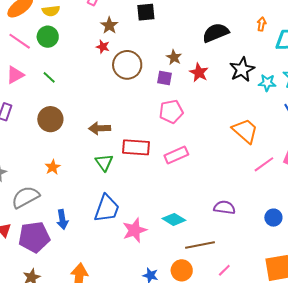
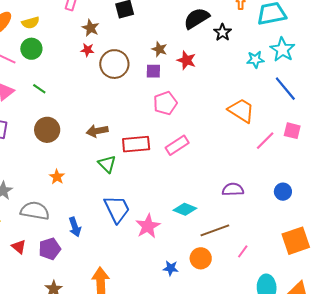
black star: (242, 69) -> (222, 32), moved, size x0.7
gray semicircle: (25, 197) -> (35, 211), turned 48
blue trapezoid: (107, 208) -> (117, 209), turned -36
purple pentagon: (34, 237) -> (50, 249), size x0.7

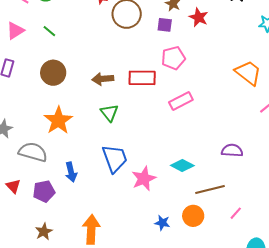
red rectangle: (136, 144) -> (142, 78), moved
orange star: (57, 177) -> (58, 120), size x1.8

